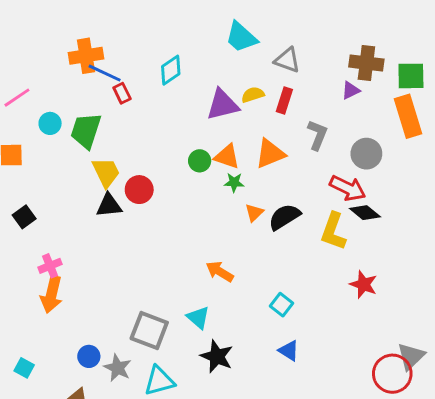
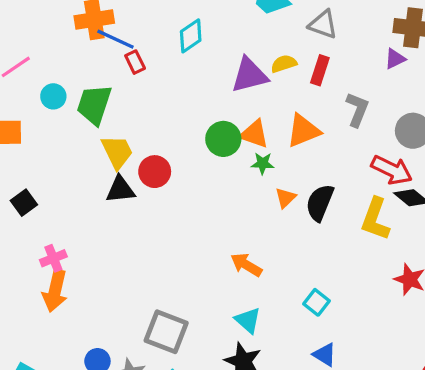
green circle: (200, 161) -> (223, 139), size x1.4
black semicircle: (284, 217) -> (320, 203), turned -36
cyan triangle: (198, 318) -> (248, 320), moved

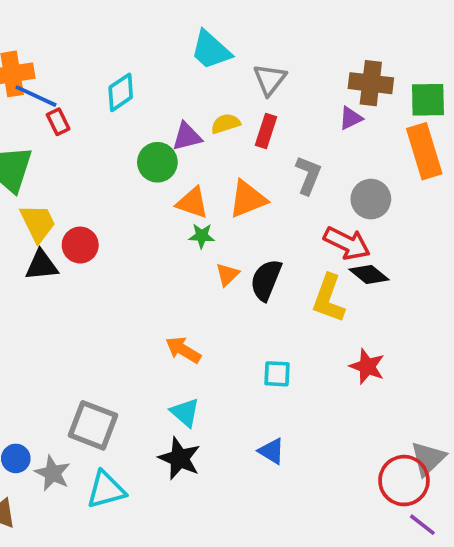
gray triangle: (323, 24) -> (270, 79), turned 48
purple triangle: (249, 75) -> (187, 136), size x0.7
green circle: (223, 139) -> (157, 162), moved
cyan square: (317, 302) -> (277, 374), moved, turned -35

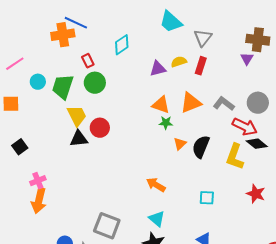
blue line: (36, 96) -> (76, 23), moved
purple triangle: (351, 118) -> (247, 59), turned -32
green circle: (157, 162) -> (95, 83), moved
gray L-shape: (308, 175) -> (224, 104), moved, turned -75

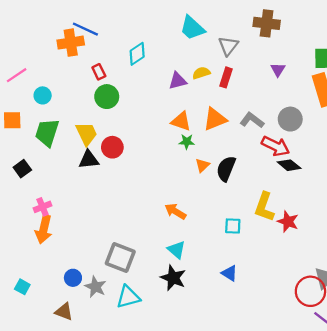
brown cross: (258, 40) -> (267, 23), moved
green trapezoid: (63, 87) -> (47, 133), moved
yellow L-shape: (235, 157) -> (264, 207), moved

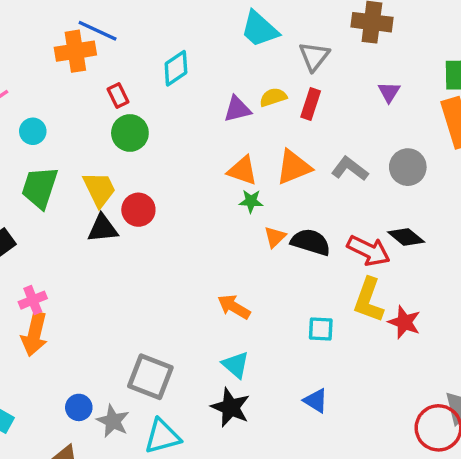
red arrow: (276, 146) -> (369, 251), moved
black semicircle: (226, 169) -> (311, 242), turned 85

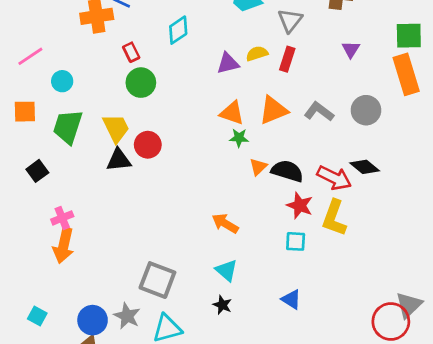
red star: (404, 322) -> (300, 205), moved
blue circle: (79, 407) -> (93, 320), moved, size x1.4
black star: (230, 407) -> (222, 305), size x0.6

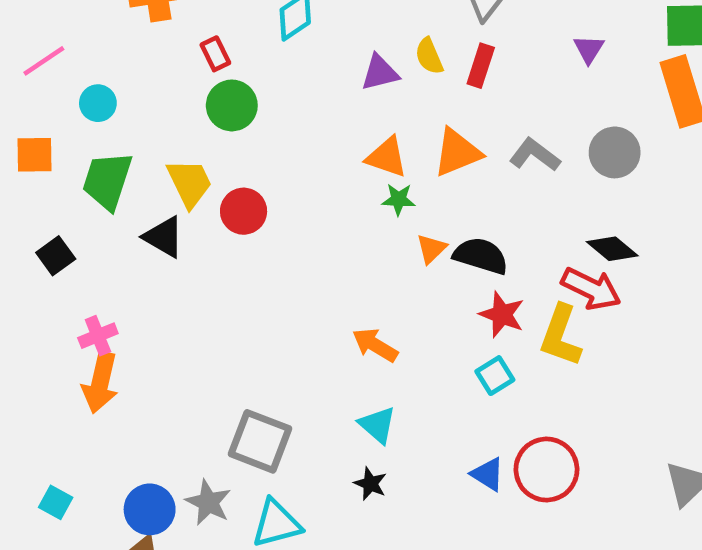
yellow semicircle: (257, 54) -> (429, 56), turned -95
black triangle: (119, 160) -> (164, 237), moved, turned 36
red arrow: (334, 178) -> (591, 289), moved
cyan square: (296, 241) -> (495, 376), turned -35
red circle: (391, 322) -> (546, 470), moved

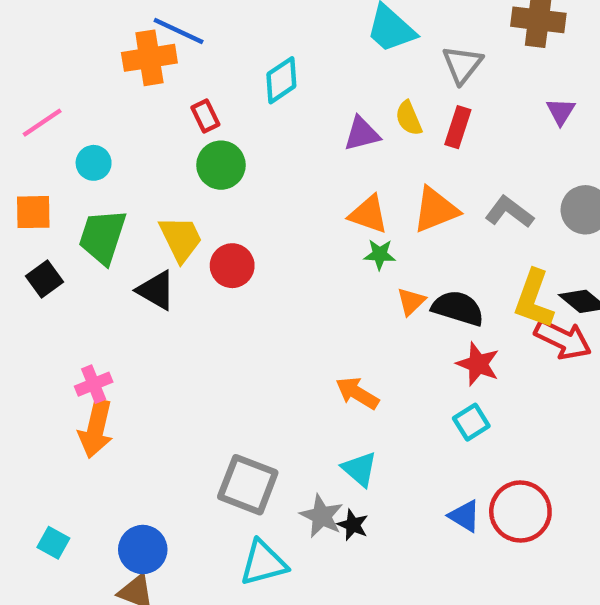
black square: (56, 256) -> (44, 279), moved
yellow L-shape: (561, 336) -> (534, 299), moved
gray star: (208, 502) -> (322, 516), moved

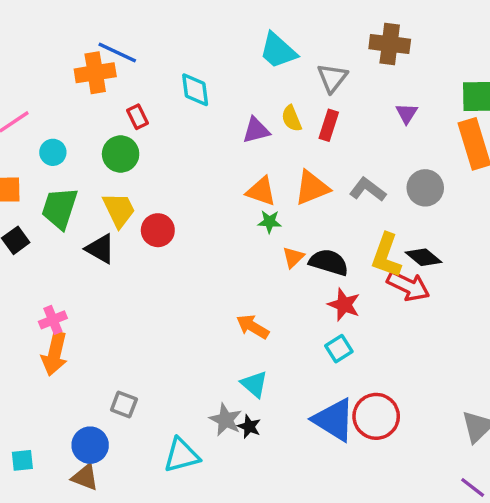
cyan diamond: (281, 80) -> (195, 90), turned -63
green circle: (221, 165) -> (121, 154), moved
gray square: (248, 485) -> (124, 405), moved, size x0.6
blue triangle: (465, 516) -> (334, 420), size x1.8
cyan square: (53, 543) -> (22, 460), moved, turned -35

